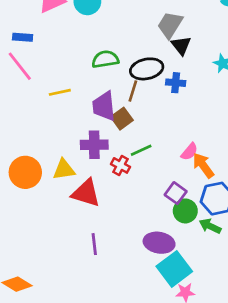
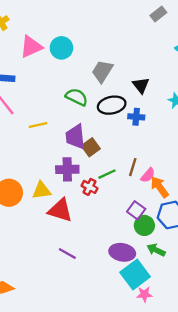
gray trapezoid: (170, 25) -> (102, 71), moved
green semicircle: (105, 59) -> (77, 97), turned 35
brown line: (133, 91) -> (133, 167), moved
green arrow: (210, 226) -> (156, 250), moved
purple line: (94, 244) -> (67, 253), turned -54

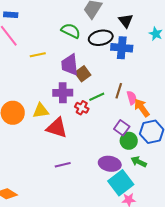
blue cross: (136, 117) -> (122, 48), size x1.5
pink semicircle: (148, 175) -> (132, 98), turned -56
purple line: (67, 253) -> (63, 165), turned -42

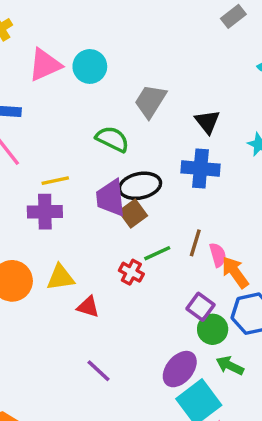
black ellipse: (101, 38) -> (140, 186), moved
purple cross: (63, 93) -> (45, 212), moved
red triangle: (57, 128) -> (88, 307), size x0.6
purple ellipse: (110, 164) -> (180, 369), turned -60
purple line: (63, 165) -> (98, 371), turned 56

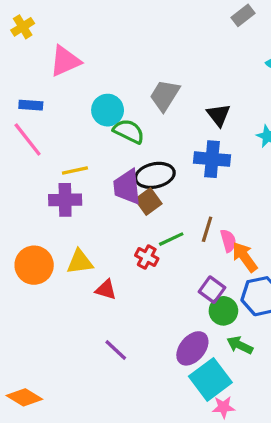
cyan circle: (90, 66) -> (108, 110), moved

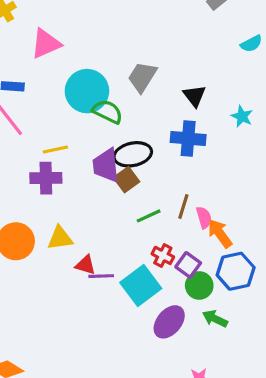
cyan circle: (108, 110) -> (87, 91), size x1.4
red cross: (147, 257) -> (163, 255), moved
purple line: (116, 350) -> (101, 276), moved, turned -45
cyan square: (210, 379) -> (141, 286), moved

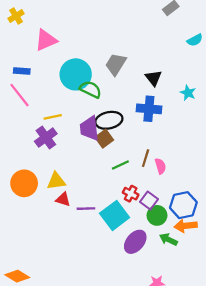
purple cross: (46, 178) -> (46, 137), turned -35
orange arrow: (220, 233) -> (186, 226), moved, turned -60
red triangle: (85, 265) -> (63, 199), moved

